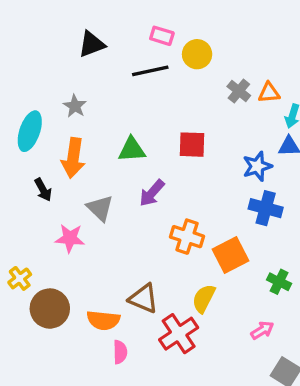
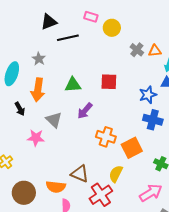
black line: (150, 71) -> (68, 38), moved
brown circle: (50, 309) -> (24, 193), moved
pink arrow: (262, 330) -> (151, 193), size x1.6

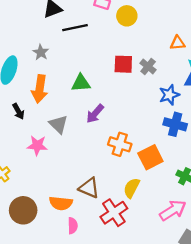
gray cross: (137, 50) -> (148, 67), moved
red square: (109, 82) -> (123, 64), moved

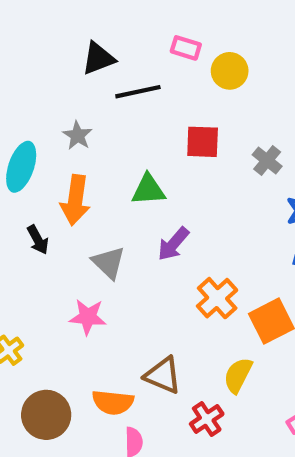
red square: (123, 64) -> (203, 142), moved
orange cross: (120, 144) -> (217, 298), turned 30
pink star: (37, 145) -> (88, 317), moved
red cross: (114, 213) -> (207, 419), size x0.7

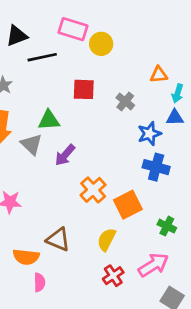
pink rectangle: (186, 48) -> (73, 29), size x1.5
gray triangle: (109, 263) -> (31, 144), moved
red cross: (207, 419) -> (113, 276), moved

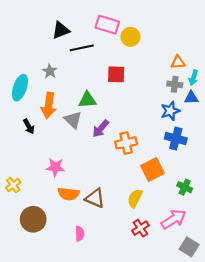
gray cross: (125, 101) -> (175, 84), moved, turned -32
orange cross: (93, 190) -> (126, 143), moved, turned 30
orange semicircle: (26, 257) -> (69, 194), moved

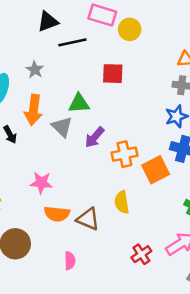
orange square: (153, 170) -> (156, 170), moved
yellow semicircle: (135, 198) -> (122, 202), moved, turned -36

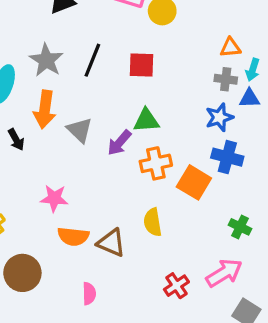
black line: (72, 42) -> (92, 60), moved, turned -56
gray star: (35, 70) -> (46, 60), size x1.5
green triangle: (79, 103) -> (146, 121), moved
orange square: (156, 170) -> (194, 182), turned -32

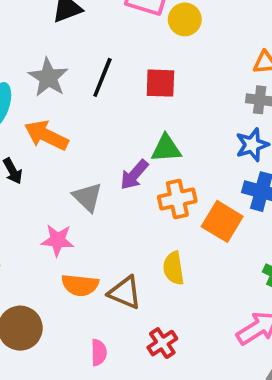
orange arrow: (45, 109) -> (46, 135), turned 108
gray triangle: (80, 130) -> (87, 197), moved
red cross: (176, 286) -> (162, 343), moved

